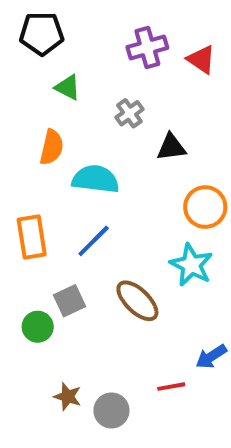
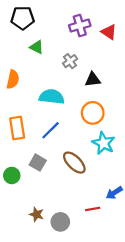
orange semicircle: (52, 147) -> (13, 79), moved
orange circle: (205, 207) -> (93, 113), moved
gray square: (70, 301) -> (38, 163), turned -35
green circle: (38, 327) -> (12, 175), moved

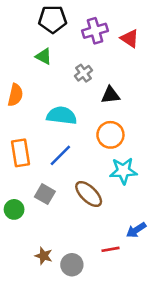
black pentagon: (23, 18) -> (53, 19), moved
cyan star: (103, 143) -> (123, 171), turned -30

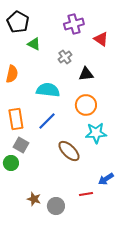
black pentagon: (53, 19) -> (18, 22), moved, turned 30
red triangle: (130, 38) -> (101, 39), moved
gray square: (45, 194) -> (21, 145), moved

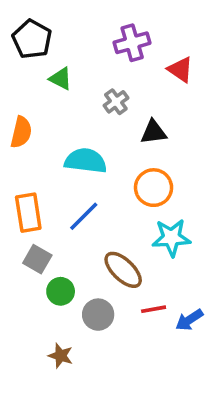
green circle: (11, 163) -> (61, 291), moved
red line: (86, 194) -> (154, 309), moved
gray circle: (56, 206) -> (98, 315), moved

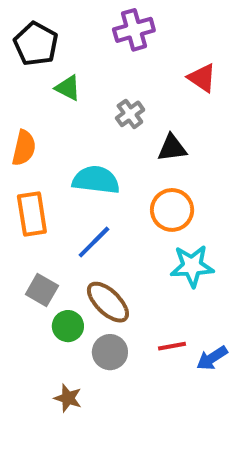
purple cross: (132, 43) -> (134, 30), moved
orange rectangle: (28, 213) -> (32, 214), moved
brown ellipse: (123, 270) -> (108, 302), moved

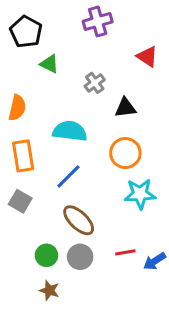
gray square: (42, 290) -> (20, 201), moved
green circle: (68, 326) -> (46, 255), moved

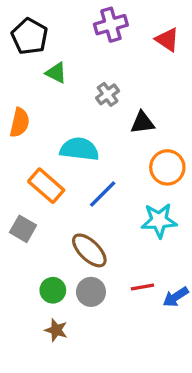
red triangle: (147, 57) -> (167, 40), moved
orange circle: (125, 153) -> (167, 167), moved
orange rectangle: (23, 156) -> (46, 186), moved, turned -40
blue line: (68, 176) -> (103, 194), moved

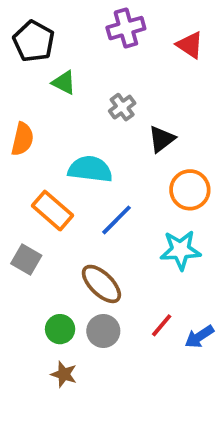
black triangle: (142, 123) -> (162, 139), turned -30
red line: (142, 287) -> (162, 325), turned -40

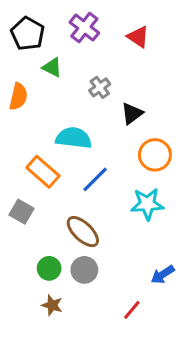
purple cross: (126, 28) -> (84, 28), moved, turned -36
red triangle: (190, 45) -> (138, 37), moved
orange semicircle: (22, 139) -> (18, 97), moved
red line: (162, 325) -> (132, 310), moved

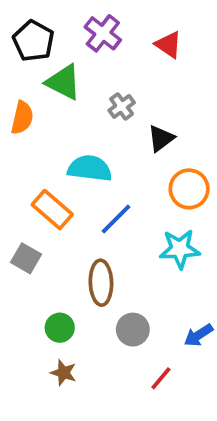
green triangle: (52, 67) -> (63, 82), size x1.5
brown ellipse: (83, 232) -> (101, 283), turned 44
gray circle: (84, 270) -> (133, 330), moved

